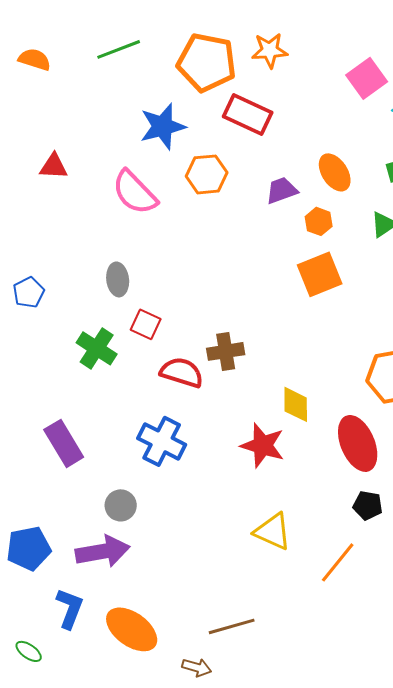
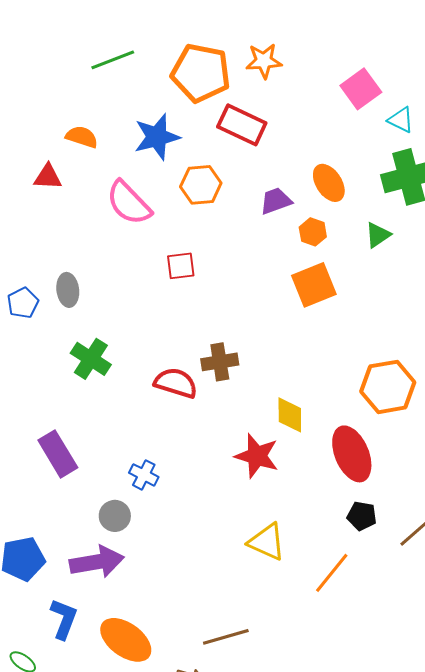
orange semicircle: (35, 59) -> (82, 137), moved
gray ellipse: (118, 279) -> (68, 290), moved
red square: (146, 324) -> (181, 266), moved, turned -32
blue cross: (162, 441) -> (144, 475), moved, size x0.6

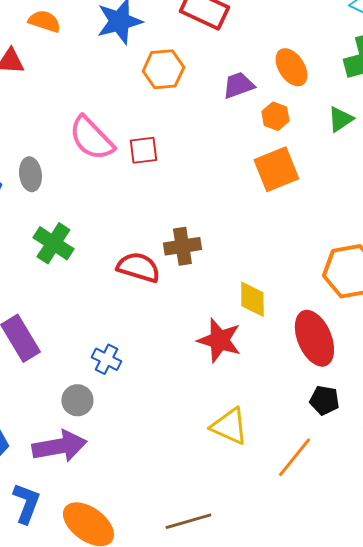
pink semicircle: (129, 203) -> (91, 138), moved

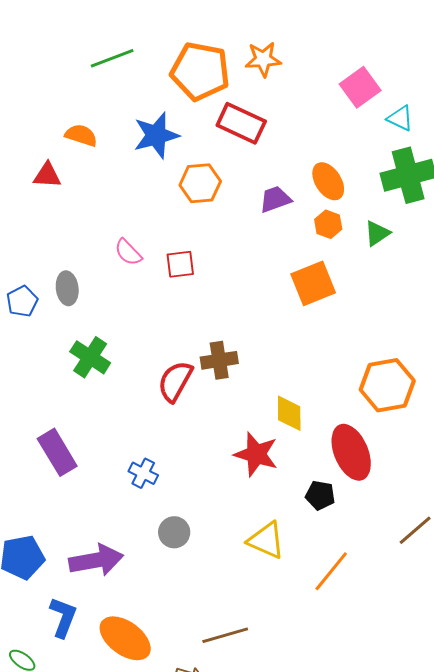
orange hexagon: (275, 116) -> (328, 224), moved
pink semicircle: (91, 138) -> (128, 252), size x0.6
red semicircle: (138, 267) -> (175, 381), turned -78
gray circle: (77, 400) -> (174, 532), moved
black pentagon: (324, 400) -> (320, 495), moved

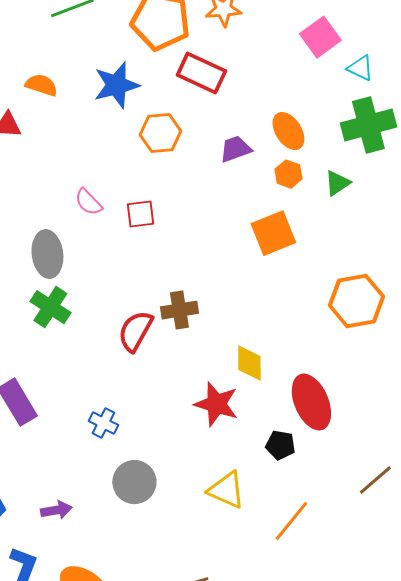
gray ellipse: (67, 288) -> (47, 254), moved, size x1.4
orange hexagon: (387, 385) -> (356, 301), moved
gray circle: (174, 532) -> (134, 482), size x1.4
purple arrow: (96, 560) -> (56, 510), size x0.6

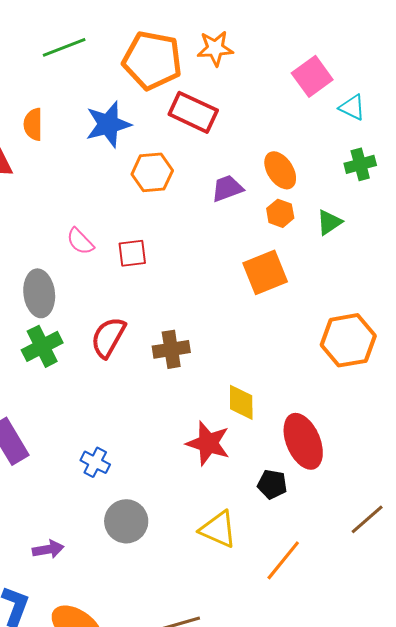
orange semicircle: (41, 85) -> (33, 124), turned -108
green cross: (368, 125) -> (360, 164), size x0.6
green cross: (50, 307) -> (42, 346), turned 30
red semicircle: (135, 331) -> (108, 337), moved

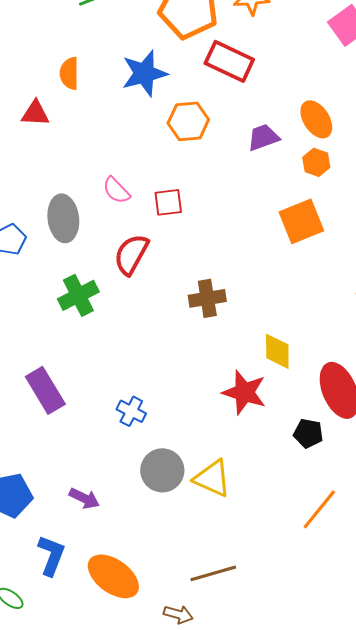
gray ellipse: (39, 293) -> (63, 218), moved
red semicircle: (108, 337) -> (131, 254), moved
yellow triangle: (218, 529) -> (212, 478), moved
purple arrow: (48, 549) -> (84, 498), turned 36

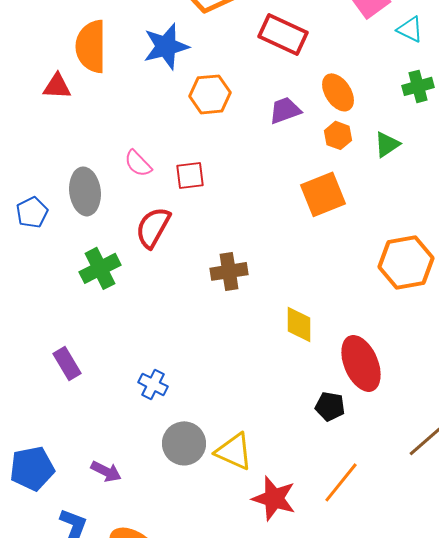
red rectangle: (229, 61) -> (283, 34), moved
orange semicircle: (69, 73) -> (91, 46), size x1.6
purple rectangle: (45, 390) -> (67, 363), size x0.7
red star: (244, 392) -> (274, 498), moved

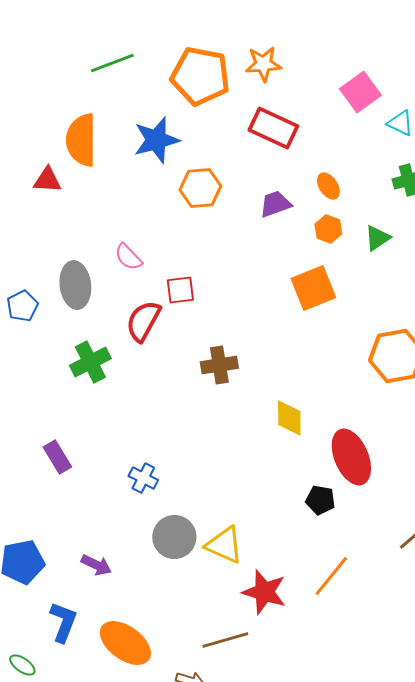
orange ellipse: (338, 92) -> (328, 186), size x0.7
red square: (190, 175) -> (180, 290), moved

